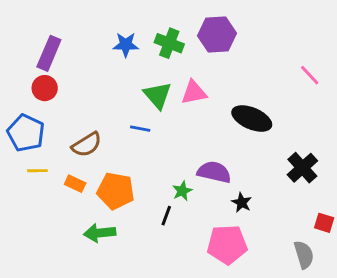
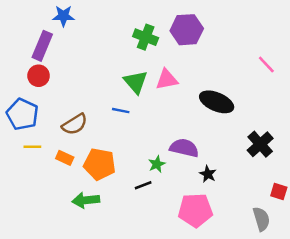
blue star: (126, 45) -> (63, 16), moved
black line: (166, 216) -> (143, 185), turned 49

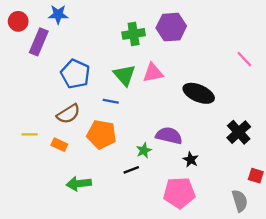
green cross: (146, 37) -> (134, 34), turned -30
red circle: (39, 76) -> (18, 21), moved
blue pentagon: (22, 114) -> (75, 74), moved
orange pentagon: (100, 164) -> (102, 134), moved

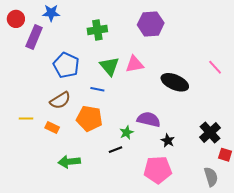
green cross: (134, 34) -> (97, 30), moved
pink line: (244, 59) -> (215, 67), moved
black cross: (239, 132) -> (210, 133), moved

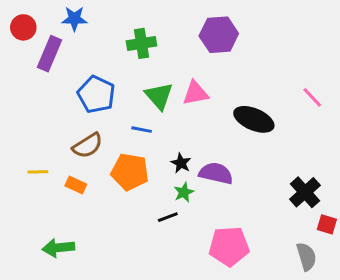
black star: (168, 141) -> (181, 163), moved
green arrow: (69, 162) -> (58, 248), moved

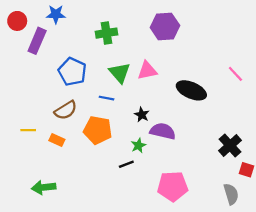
black star: (181, 163) -> (142, 115), moved

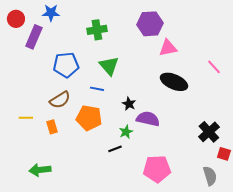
pink triangle: (147, 71) -> (168, 48), moved
blue pentagon: (72, 72) -> (66, 65), turned -30
orange rectangle: (57, 140) -> (52, 127), turned 48

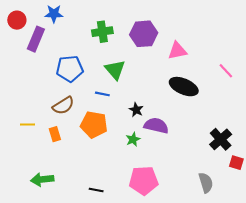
purple hexagon: (150, 24) -> (144, 34), moved
black line: (115, 149) -> (96, 190), moved, turned 32
pink pentagon: (157, 169) -> (144, 181), moved
gray semicircle: (210, 176) -> (206, 183), moved

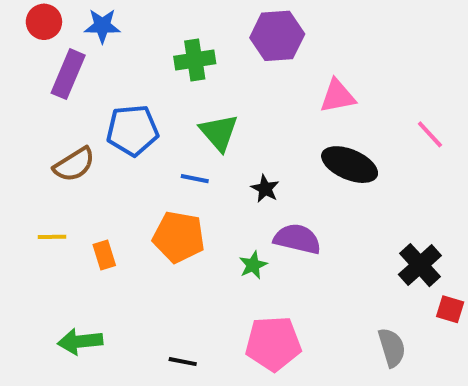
red circle: (17, 20) -> (44, 22), moved
purple hexagon: (144, 34) -> (277, 36), moved
brown semicircle: (63, 106) -> (74, 165), moved
black star: (136, 110) -> (265, 189), moved

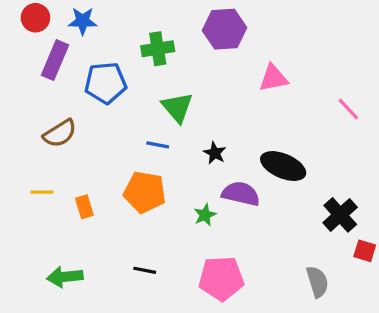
blue pentagon: (132, 130) -> (106, 83), moved
black ellipse: (350, 165) -> (283, 166), moved
black line: (183, 362) -> (145, 270), moved

